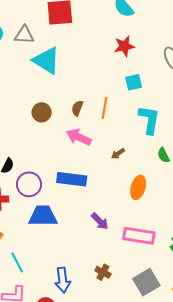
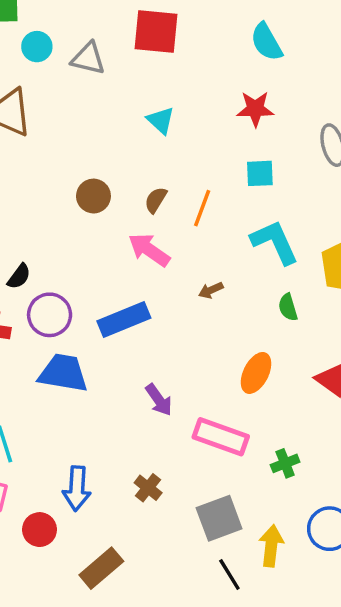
cyan triangle: (46, 60) -> (161, 120), moved, size x0.6
cyan L-shape: (149, 120) -> (275, 242), turned -44
blue rectangle: (72, 179) -> (124, 319), turned -40
orange ellipse: (138, 187) -> (256, 373), moved

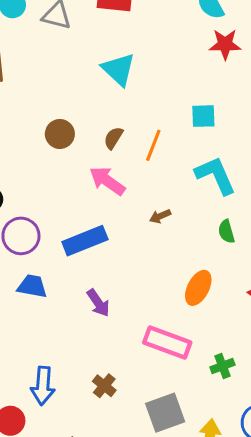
red star: (255, 109) -> (225, 44), moved
cyan triangle: (161, 120) -> (118, 69), size x1.4
blue trapezoid: (63, 373) -> (32, 286), size x0.7
purple arrow: (159, 400) -> (98, 303), moved

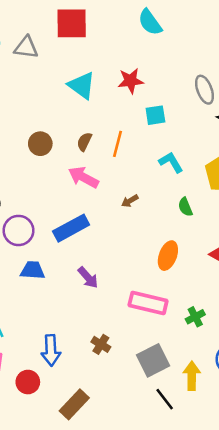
red star: (225, 44) -> (131, 81), moved
cyan L-shape: (215, 175) -> (171, 162), size x0.7

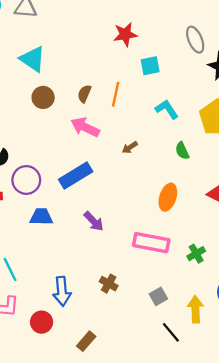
cyan triangle: (82, 85) -> (33, 59), moved
gray square: (153, 360) -> (158, 296), size x0.6
brown rectangle: (74, 404) -> (86, 341), size x0.7

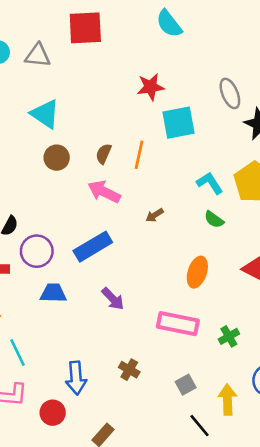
cyan square: (150, 66) -> (178, 123), size x1.5
cyan L-shape: (167, 109) -> (210, 183), moved
green semicircle: (182, 151) -> (214, 220), turned -30

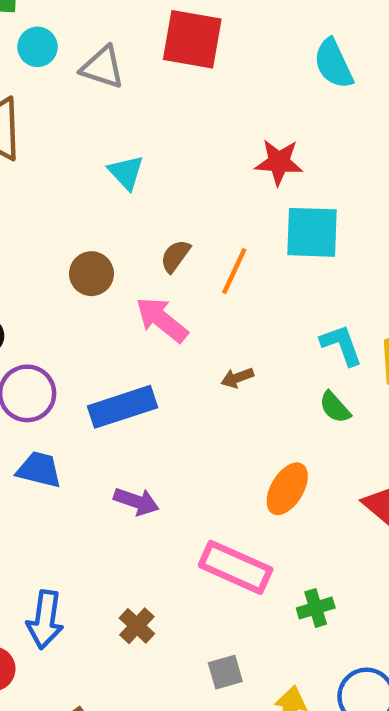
cyan triangle: (45, 114) -> (126, 172), moved, size x0.7
brown circle: (57, 158) -> (91, 274), moved
purple arrow: (113, 299) -> (136, 501), turned -40

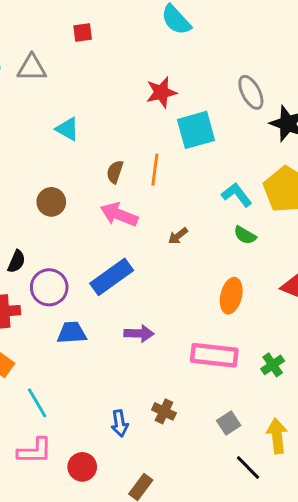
red square: (192, 39) -> (83, 32), size x0.5
brown circle: (91, 274) -> (51, 202), moved
blue arrow: (45, 620) -> (120, 423), moved, size x0.7

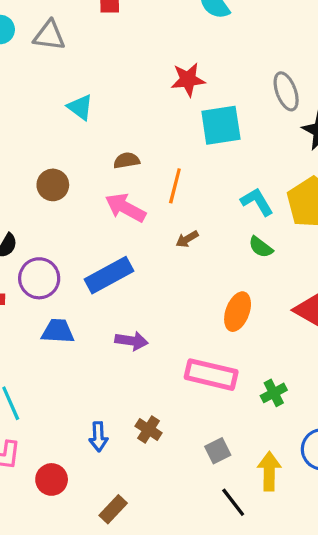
orange line: (155, 170) -> (175, 186), moved
brown semicircle: (115, 172) -> (127, 160), turned 55

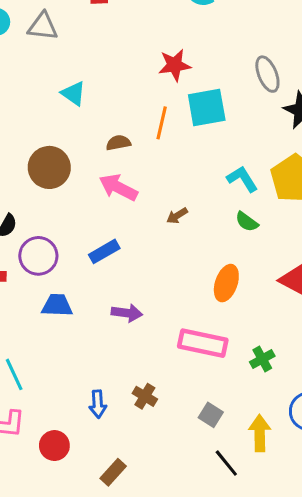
brown circle: (53, 185) -> (49, 167), size x1.4
orange line: (175, 186) -> (162, 123), moved
blue rectangle: (109, 275) -> (104, 251), size x0.7
gray square: (218, 451) -> (211, 415), turned -30

